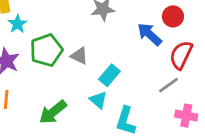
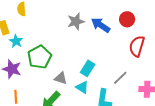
blue arrow: (150, 34) -> (101, 25), moved
gray triangle: (79, 56) -> (61, 78), moved
gray line: (168, 85) -> (120, 78), moved

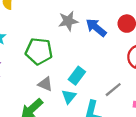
green pentagon: (39, 57) -> (39, 51), moved, turned 30
cyan triangle: (82, 87) -> (69, 97), turned 32

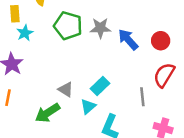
green pentagon: (39, 51) -> (68, 26), moved
gray line: (113, 90) -> (142, 97), moved, turned -66

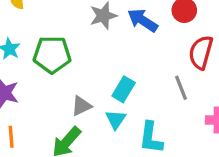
green pentagon: (68, 26) -> (52, 55), moved
gray triangle: (66, 89) -> (81, 106), turned -42

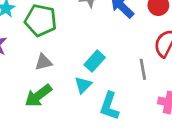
gray triangle: (81, 106) -> (43, 62), moved

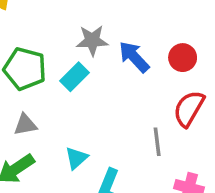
cyan rectangle: (95, 61) -> (75, 77), moved

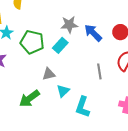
gray triangle: (25, 125) -> (49, 74), moved
gray line: (157, 142) -> (99, 71), moved

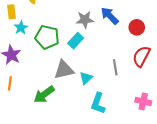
blue arrow: (93, 33) -> (110, 16), moved
gray triangle: (49, 74) -> (64, 70), size x1.5
cyan triangle: (63, 91) -> (86, 78), moved

